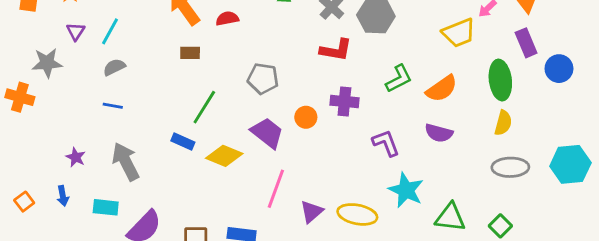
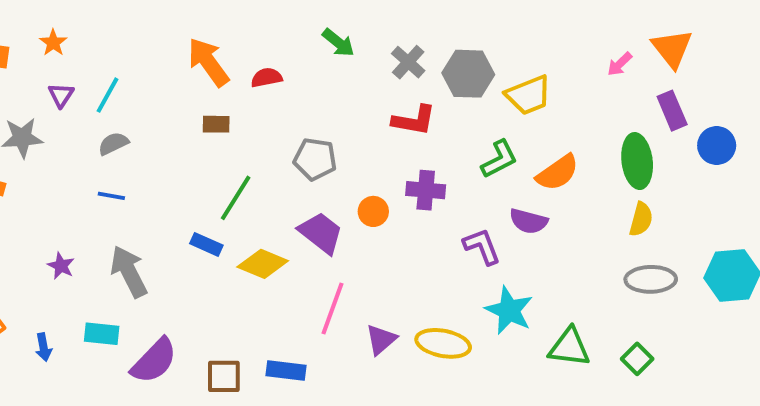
yellow trapezoid: (459, 33) -> (528, 95), moved
purple semicircle: (439, 133) -> (528, 221), moved
blue arrow: (63, 196) -> (43, 347), moved

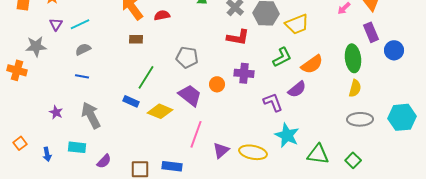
cyan line: (108, 95) -> (80, 24), turned 36
purple semicircle: (528, 221) -> (297, 89), turned -54
purple semicircle: (154, 361) -> (104, 161), size x0.6

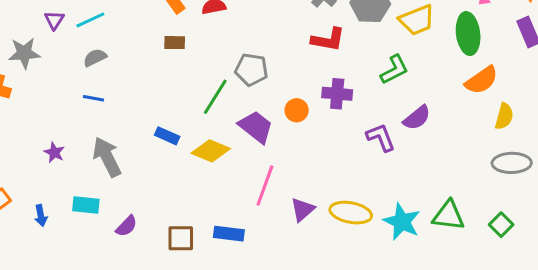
green ellipse: (353, 58) -> (468, 34), moved
orange semicircle: (312, 64) -> (482, 80), moved
green line: (146, 77) -> (215, 97), moved
cyan star: (287, 135) -> (402, 222), moved

